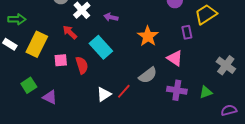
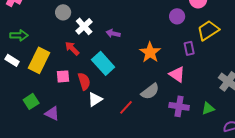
white triangle: (104, 94) -> (95, 99), moved

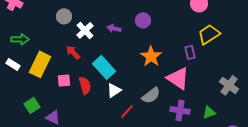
purple circle: (177, 16) -> (143, 20), moved
purple arrow: (113, 33) -> (114, 28), moved
pink triangle: (177, 74) -> (178, 78), size x1.4
white triangle: (95, 99) -> (114, 90), moved

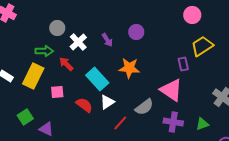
purple arrow: (114, 28) -> (107, 40), turned -136
green arrow: (20, 39) -> (44, 51), moved
orange star: (151, 56) -> (129, 68), moved, turned -30
red semicircle: (85, 85) -> (84, 105), moved, turned -36

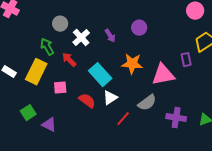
green arrow: (44, 51) -> (47, 47), turned -120
pink triangle: (171, 90) -> (163, 75), moved, turned -45

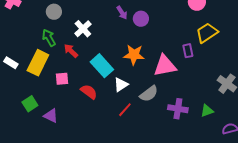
gray circle: (60, 24) -> (54, 12), moved
purple arrow: (110, 36) -> (122, 13), moved
white triangle: (110, 98) -> (121, 85), moved

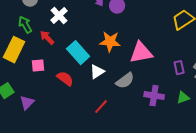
purple rectangle: (188, 51) -> (179, 68), moved
red line: (125, 110) -> (101, 107), moved
purple triangle: (51, 116) -> (27, 103), turned 49

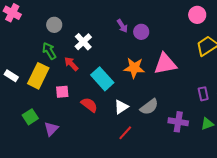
pink triangle: (141, 53) -> (165, 64), moved
white triangle: (97, 72) -> (121, 107), moved

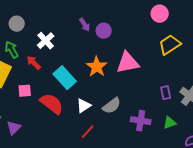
orange star: (134, 68) -> (97, 67), turned 30
red semicircle: (89, 105) -> (52, 104), size x1.4

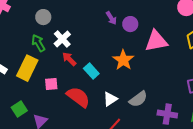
white cross: (46, 41) -> (62, 39), moved
red arrow: (34, 63) -> (69, 59), moved
pink triangle: (128, 63) -> (156, 41), moved
cyan rectangle: (65, 78) -> (91, 71), size x0.7

